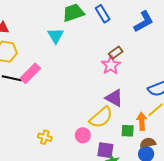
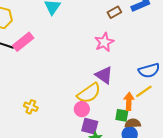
brown rectangle: (116, 53) -> (114, 12), moved
green square: (128, 131) -> (122, 115), moved
pink circle: (83, 135) -> (82, 109), moved

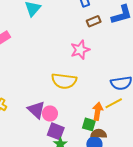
purple triangle: (104, 75) -> (36, 110), moved
yellow semicircle: (89, 93) -> (64, 81), moved, turned 35

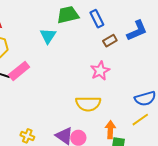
orange arrow: (98, 111) -> (110, 130), moved

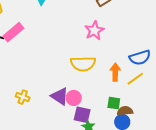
orange arrow: (110, 130) -> (115, 72), moved

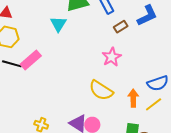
yellow semicircle: (83, 64) -> (101, 90), turned 35

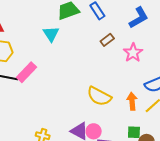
brown rectangle: (121, 27) -> (107, 40), moved
pink star: (112, 57) -> (133, 53), moved

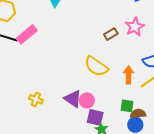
brown rectangle: (107, 40) -> (111, 34), moved

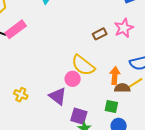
pink circle: (87, 100) -> (73, 79), moved
brown semicircle: (138, 114) -> (122, 88), moved

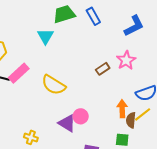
yellow semicircle: (83, 65) -> (54, 85), moved
brown semicircle: (122, 88) -> (131, 120), turned -77
purple triangle: (58, 96) -> (67, 123), moved

